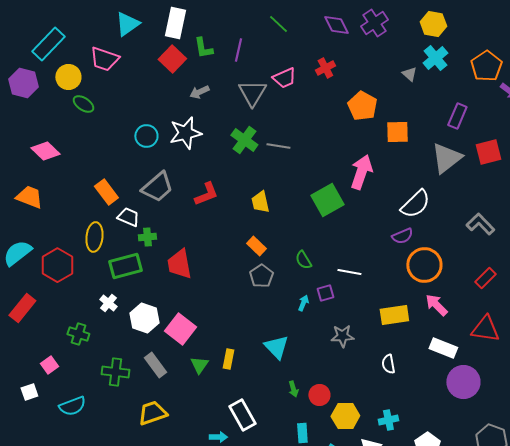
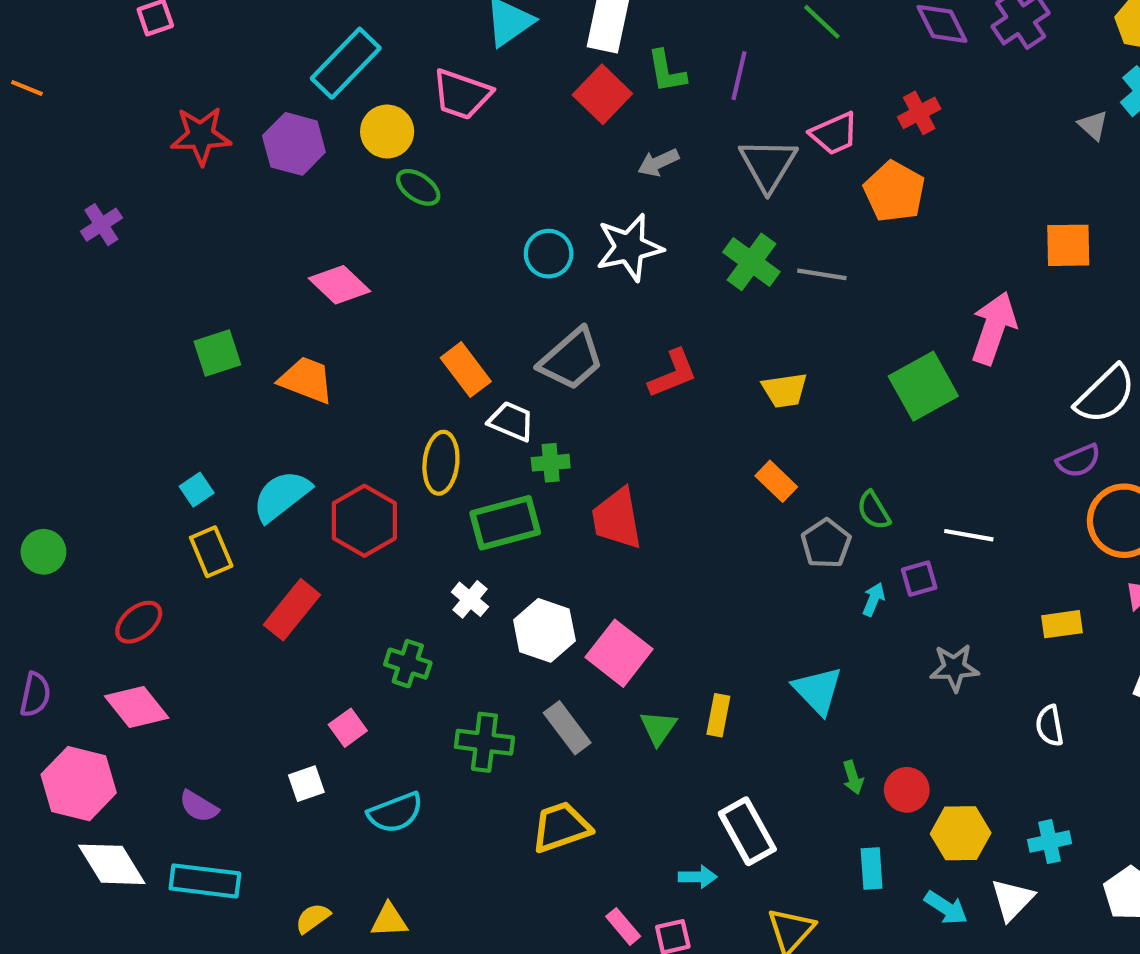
orange pentagon: (362, 106) -> (894, 192), moved
yellow trapezoid: (260, 202) -> (785, 390), turned -85
gray pentagon: (261, 276) -> (826, 543), moved
yellow rectangle: (394, 315) -> (1062, 624), size x0.7

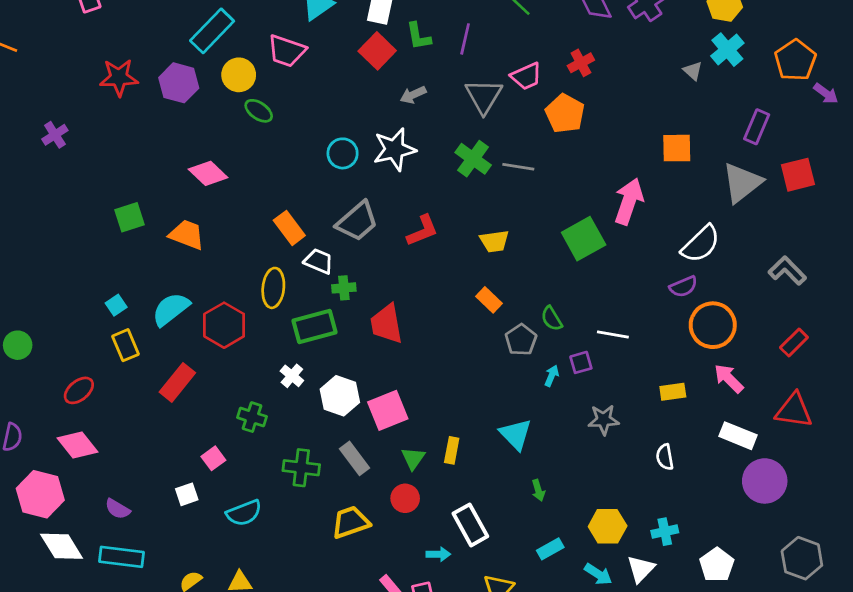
pink square: (619, 653) -> (388, 410), turned 30
red circle: (907, 790) -> (405, 498), moved
cyan rectangle: (872, 868) -> (550, 549), turned 65

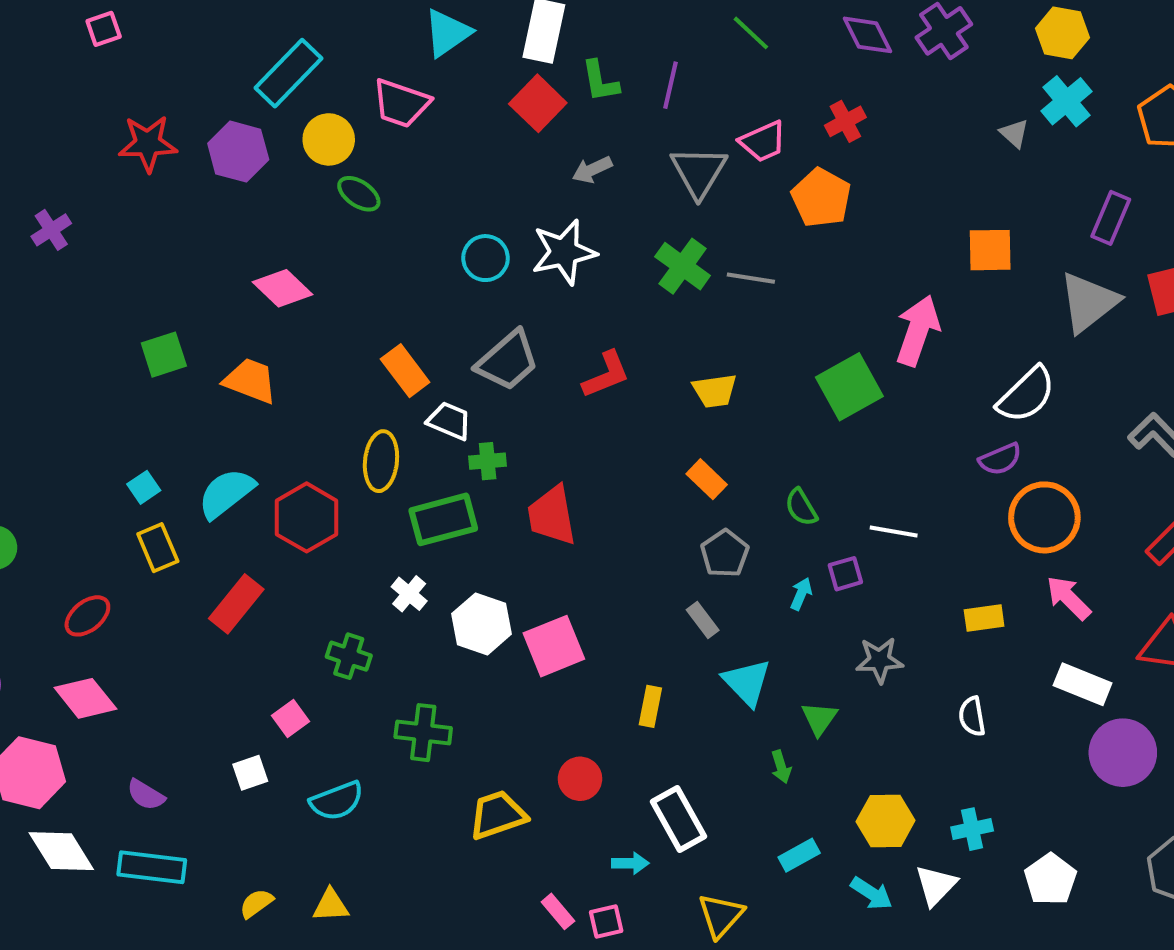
gray pentagon: (521, 340) -> (725, 554), moved
gray rectangle: (355, 458) -> (703, 620), moved, size x0.7
green triangle: (413, 458) -> (819, 718), moved

